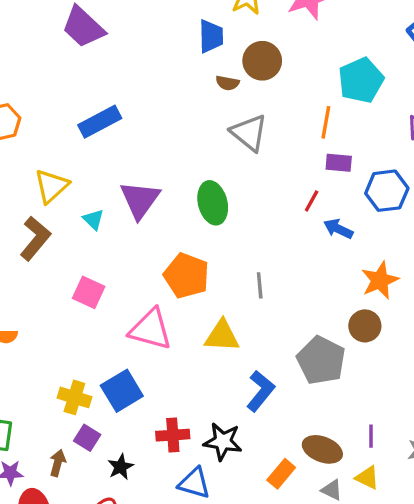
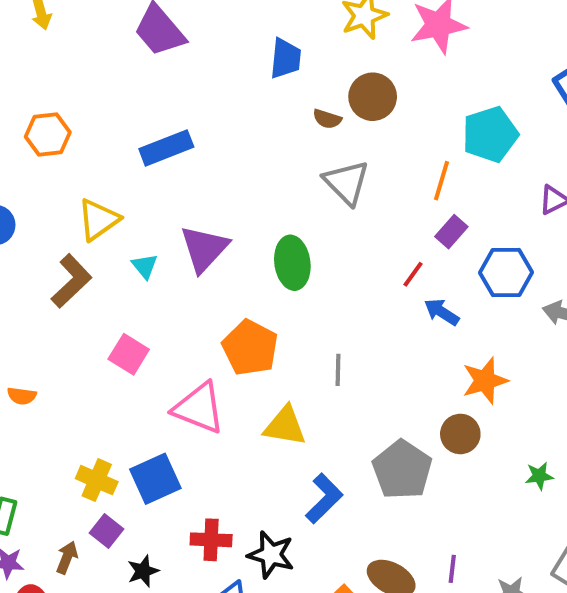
blue trapezoid: (211, 36) -> (285, 58), moved
purple rectangle: (339, 163) -> (451, 232), turned -60

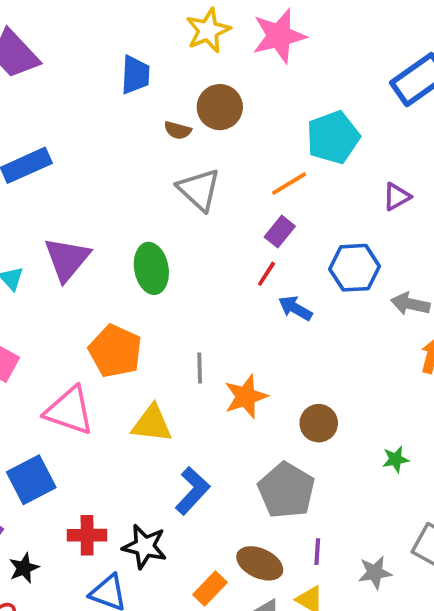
orange line: (442, 181) -> (289, 184), turned 45
purple rectangle: (451, 232) -> (280, 232), moved
orange star: (485, 381) -> (246, 397), moved
gray pentagon: (402, 470) -> (286, 490), moved

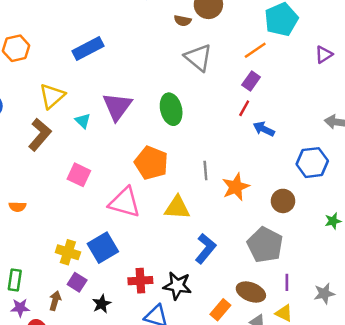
blue hexagon: (355, 268) -> (312, 163), moved

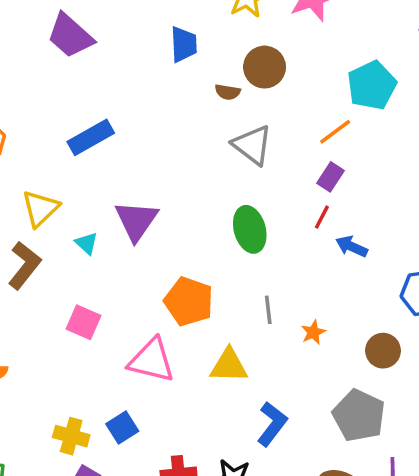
green ellipse: (171, 109) -> (250, 229), moved
orange star: (236, 187) -> (313, 332), size x0.6
blue square: (103, 248) -> (122, 428), size x0.7

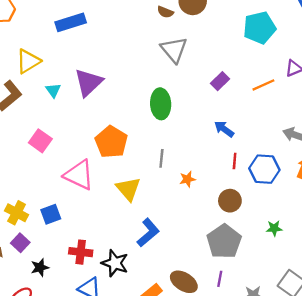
orange line: (335, 132) -> (263, 85), moved
red line: (322, 217) -> (235, 161), moved, turned -35
yellow triangle: (229, 365) -> (128, 189), turned 36
gray pentagon: (359, 416) -> (224, 241), moved

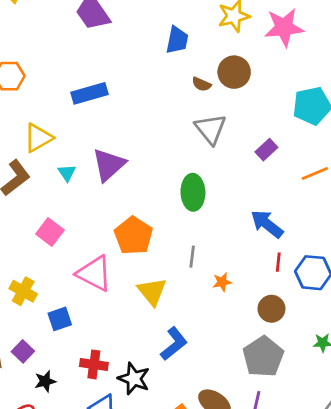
purple rectangle: (220, 81) -> (266, 150), moved
blue arrow: (224, 129) -> (267, 224), size x1.4
yellow cross: (17, 213) -> (23, 291), moved

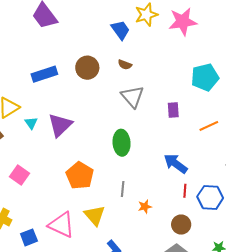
blue trapezoid: (177, 40) -> (120, 30), moved, turned -45
brown circle: (234, 72) -> (87, 68), moved
purple rectangle: (266, 150) -> (173, 110), turned -49
cyan triangle: (67, 173) -> (31, 123), moved
pink triangle: (94, 273) -> (61, 225), moved

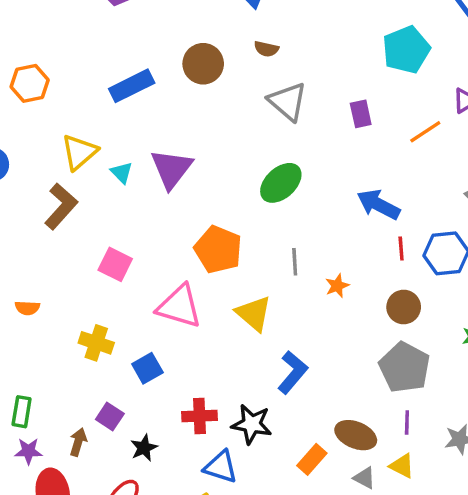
green ellipse: (122, 143) -> (281, 183), turned 60
pink triangle: (61, 225) -> (179, 306), moved

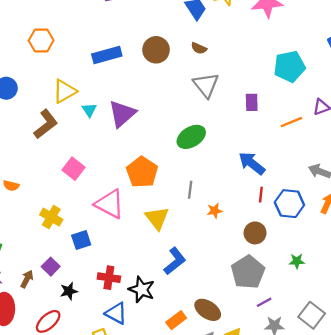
purple line: (407, 423) -> (264, 302), moved, turned 49

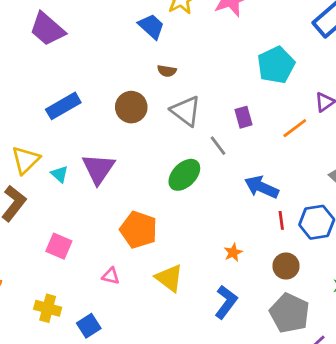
brown circle: (156, 50) -> (131, 107), moved
gray line: (190, 190) -> (218, 146), moved, turned -30
pink triangle: (110, 204) -> (111, 276), size x0.5
blue L-shape: (175, 261) -> (226, 302), moved

